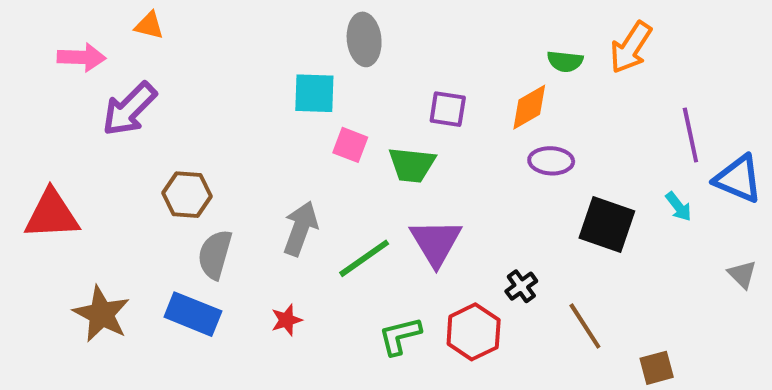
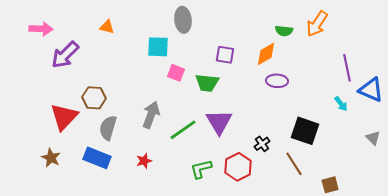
orange triangle: (149, 26) -> (107, 27), moved
red triangle: (52, 215) -> (64, 117), moved, turned -44
black square: (607, 225) -> (305, 131), moved
brown star: (101, 314) -> (51, 158), size x0.7

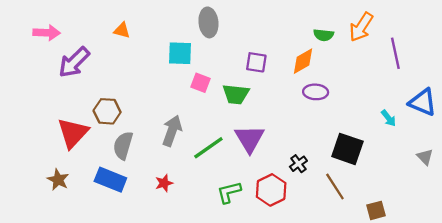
purple line: (347, 68) -> (395, 53), moved

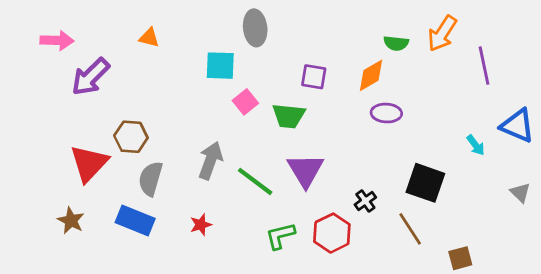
pink square: (200, 83) -> (245, 102), turned 30
green line: (208, 148) -> (255, 181), turned 72

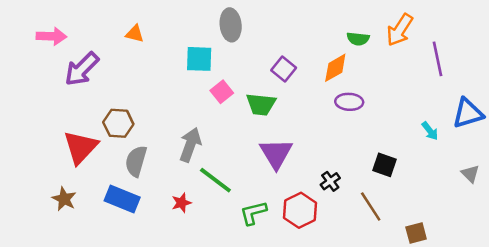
purple square: (314, 77) -> (284, 69), turned 30
blue triangle: (518, 126) -> (468, 113), turned -40
green line: (255, 181) -> (215, 180), moved
black square: (425, 183) -> (385, 165), size x0.7

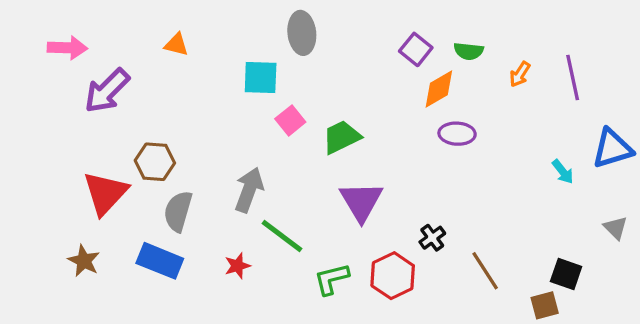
orange arrow: (400, 30) -> (520, 74), moved, size x0.6
purple square: (284, 69) -> (416, 49), moved
green trapezoid: (261, 104) -> (341, 137), turned 148
black square: (385, 165) -> (566, 274), moved

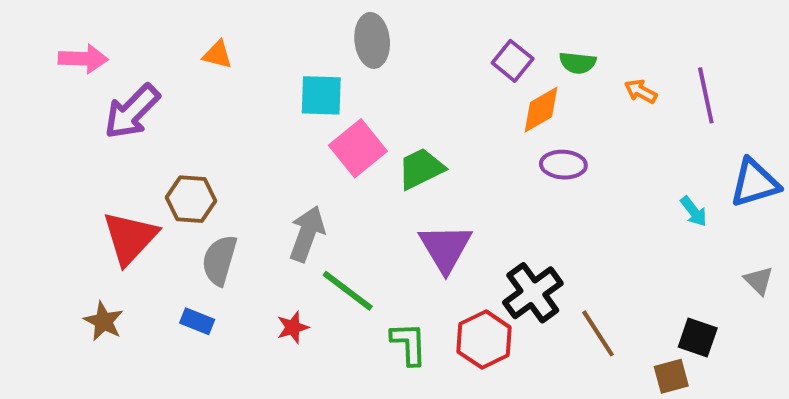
orange arrow: (520, 74) -> (641, 91), turned 85
pink square: (290, 120) -> (358, 148), size x1.5
black cross: (432, 238) -> (533, 293), size x1.8
blue rectangle: (160, 261) -> (197, 321), size x0.6
green L-shape: (332, 279) -> (409, 344), turned 102

